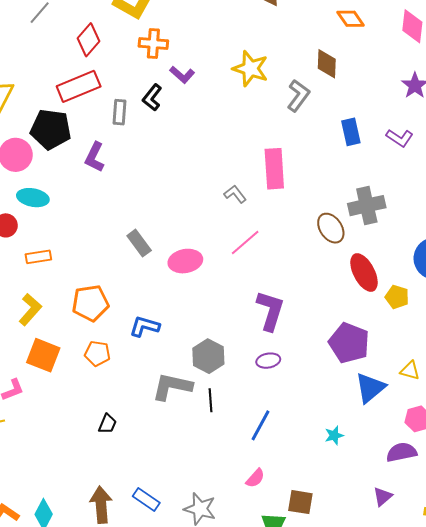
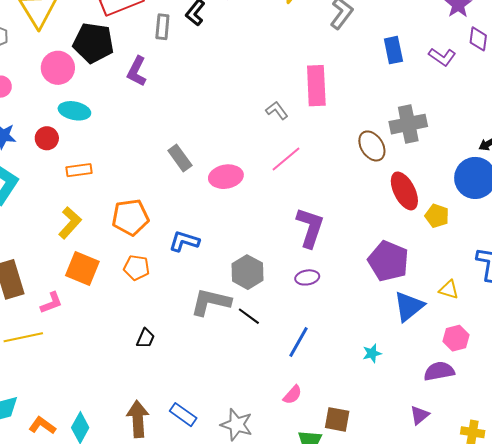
black line: (211, 400) -> (249, 316), turned -50

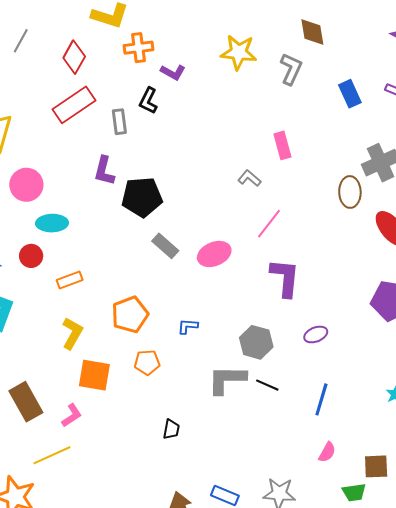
black pentagon: (93, 43) -> (142, 197), moved
pink rectangle: (316, 86) -> (282, 145), size x0.7
brown ellipse: (372, 146) -> (350, 192), turned 44
purple L-shape: (310, 228) -> (285, 278), moved
blue L-shape: (184, 241) -> (188, 326), size x0.7

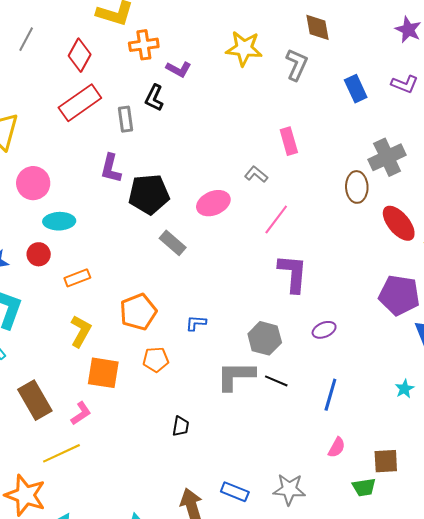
pink ellipse: (214, 254) -> (213, 203), moved

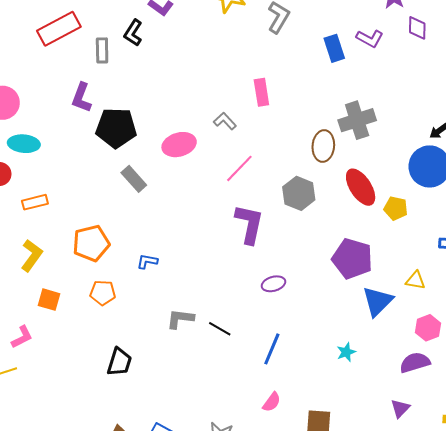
purple L-shape: (405, 84) -> (370, 38), moved
gray hexagon: (265, 338) -> (299, 193), moved
orange square: (103, 373) -> (49, 300), size x0.7
gray L-shape: (236, 376) -> (180, 319), size x0.7
black trapezoid: (181, 426) -> (119, 362), size x1.4

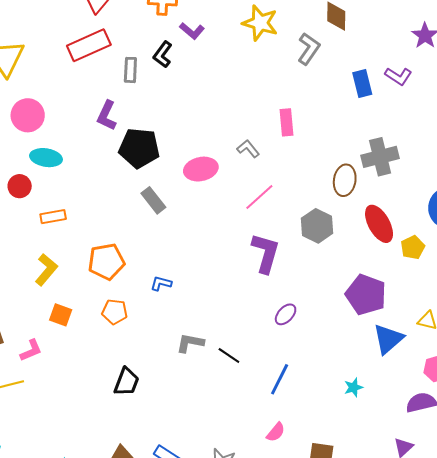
yellow pentagon: (396, 208) -> (413, 247), turned 30
purple ellipse: (273, 284) -> (286, 314), turned -35

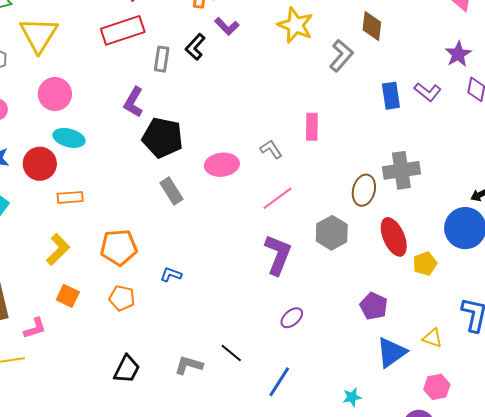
red circle: (20, 186) -> (40, 164), size x1.4
purple pentagon: (366, 295) -> (374, 306), size x0.7
gray L-shape: (190, 343) -> (189, 365), moved

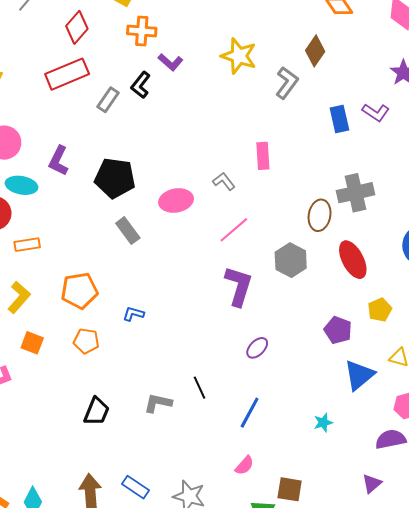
brown diamond: (372, 26) -> (315, 51), turned 32
gray rectangle: (162, 59) -> (108, 100), turned 30
purple L-shape: (134, 102) -> (59, 161), moved
yellow pentagon: (425, 264) -> (380, 310), moved
black line: (231, 353) -> (200, 388), turned 30

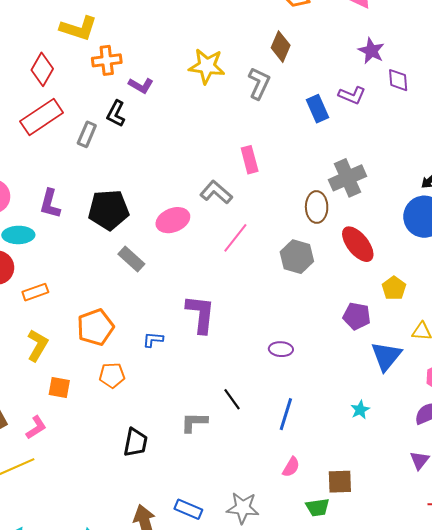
gray L-shape: (224, 181) -> (216, 192), size x1.4
purple L-shape: (239, 286) -> (201, 314), moved
purple ellipse: (257, 348) -> (281, 349), turned 60

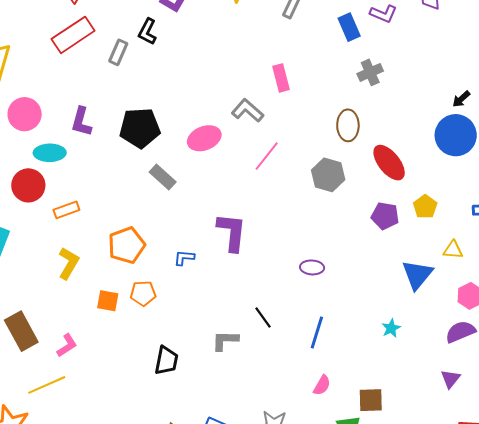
gray cross: (348, 178) -> (370, 72), moved, size x0.7
purple pentagon: (357, 316) -> (385, 216), moved
orange square: (59, 388) -> (108, 301), moved

